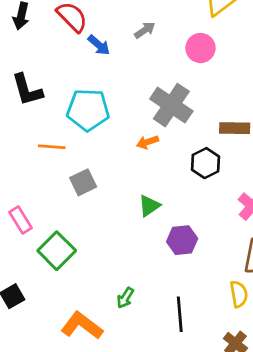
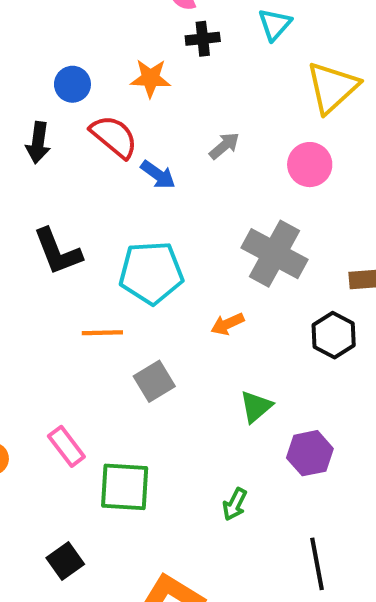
orange arrow: (147, 142) -> (227, 324), moved
green square: (57, 251) -> (125, 487), turned -36
green arrow: (125, 298) -> (235, 504), moved

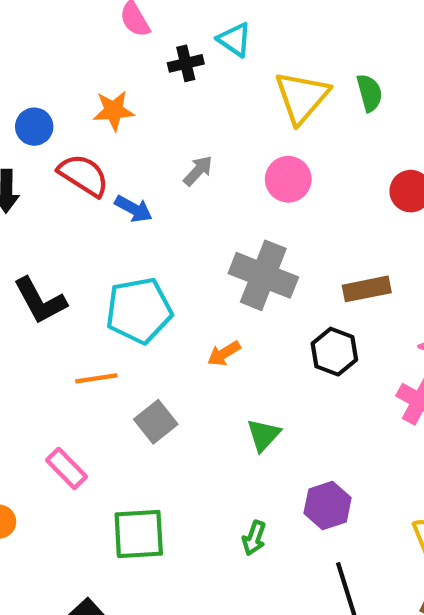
cyan triangle: (275, 24) -> (235, 40), turned -30
black cross: (203, 39) -> (186, 63), moved
pink rectangle: (66, 446) -> (67, 468), moved
purple hexagon: (310, 453) -> (328, 505), moved

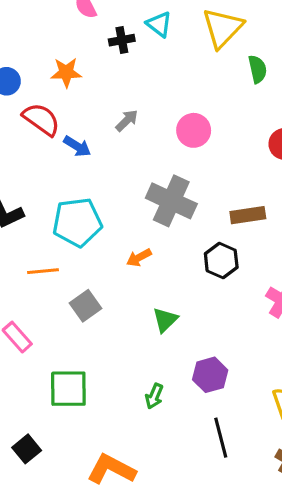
yellow triangle: (302, 97) -> (223, 28), moved

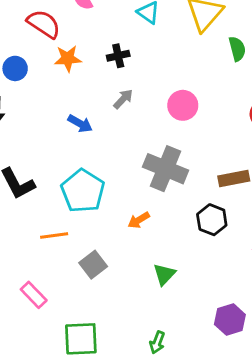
black cross: (122, 40) -> (118, 56), moved
red semicircle: (41, 119) -> (44, 24), moved
cyan pentagon: (77, 222) -> (83, 191), turned -30
purple hexagon: (210, 375) -> (230, 320), moved

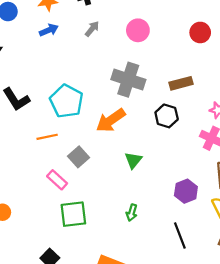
blue arrow: (80, 124) -> (49, 30), moved, turned -48
orange arrow: (139, 220) -> (111, 120), size x1.8
pink rectangle: (34, 295) -> (57, 180), moved

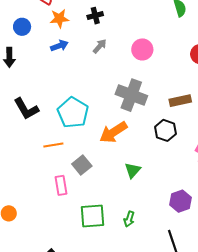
pink rectangle: (57, 180) -> (61, 185), turned 36
green square: (73, 214) -> (93, 216), moved

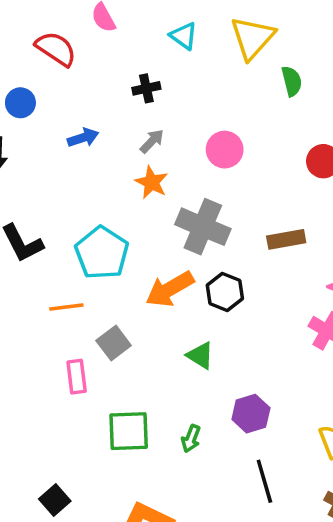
orange star: (59, 19) -> (152, 182), moved, turned 30
black hexagon: (165, 130) -> (225, 292), moved
green triangle: (133, 170) -> (200, 356), turned -42
purple hexagon: (180, 201) -> (251, 414), moved

